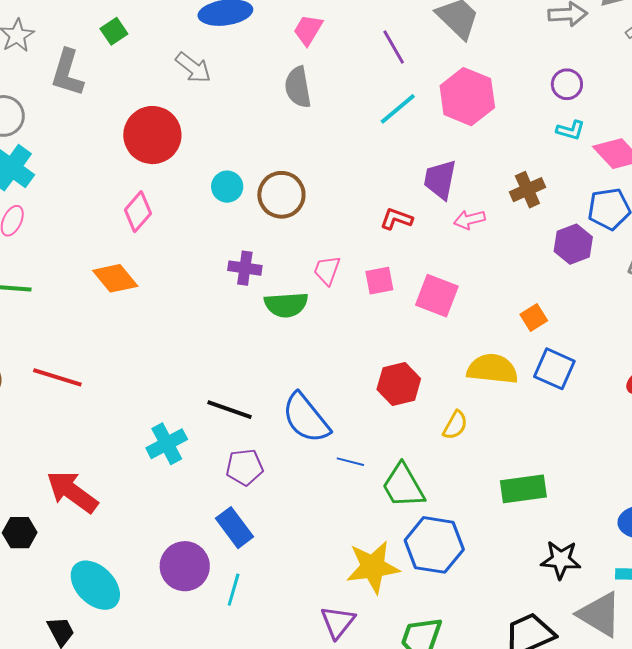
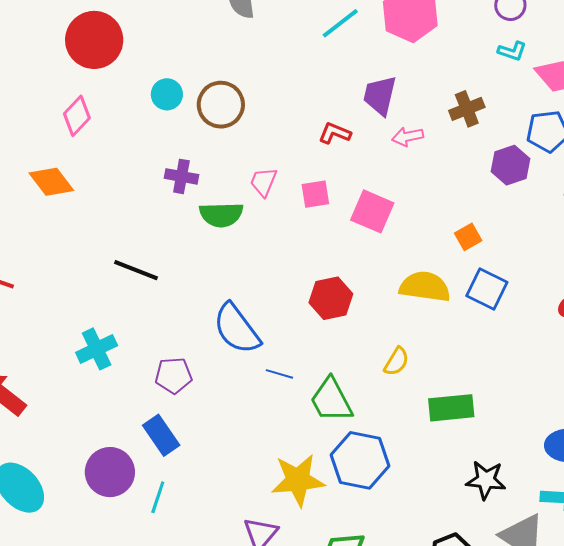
black line: (230, 410) -> (136, 270), moved
yellow semicircle: (455, 425) -> (396, 362), moved

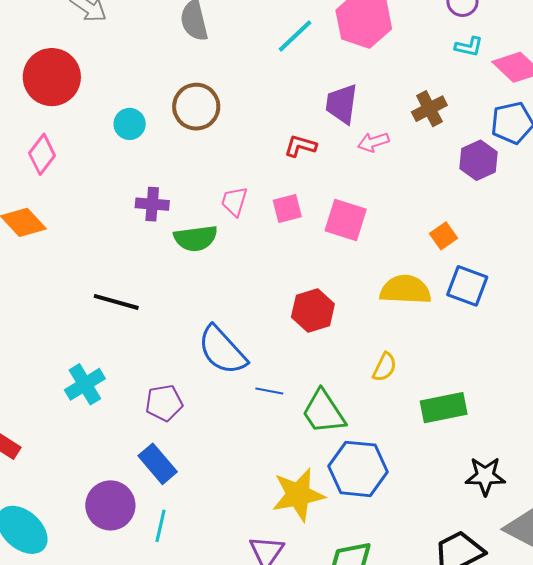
brown circle: (221, 105) -> (196, 107), moved

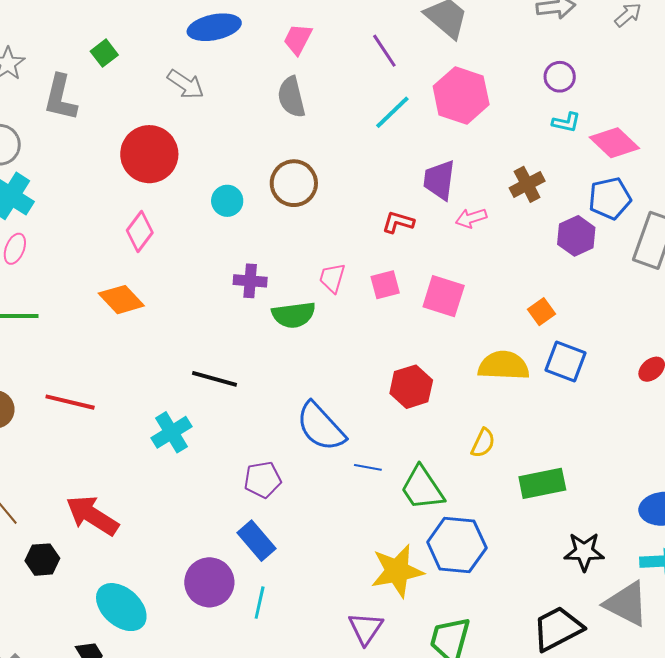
cyan cross: (85, 384) -> (172, 432), moved

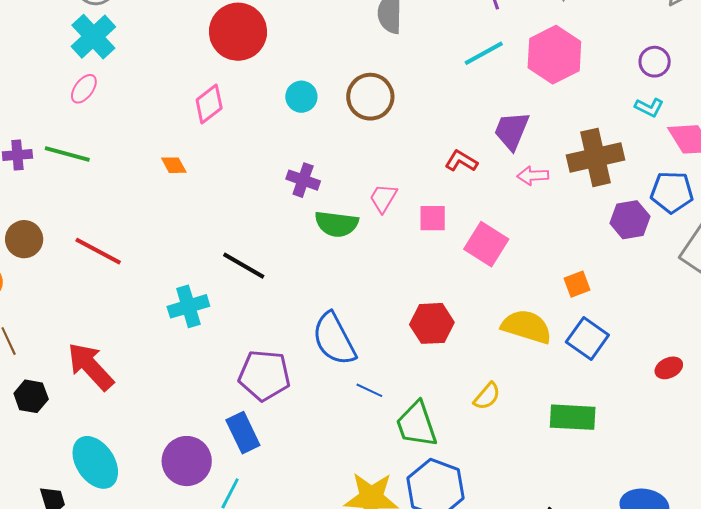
brown cross: (527, 184) -> (595, 157), size x1.6
orange diamond: (121, 300) -> (174, 165), size x0.6
purple pentagon: (263, 480) -> (264, 375), size x1.4
green rectangle: (542, 483) -> (573, 417), moved

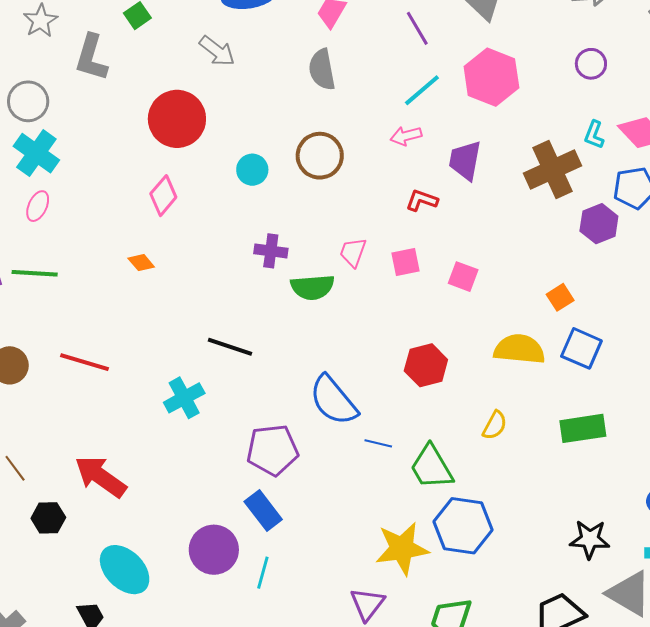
cyan L-shape: (649, 107) -> (594, 135), moved, turned 96
pink arrow: (533, 176) -> (406, 136), moved
pink square: (486, 244) -> (463, 277), size x0.7

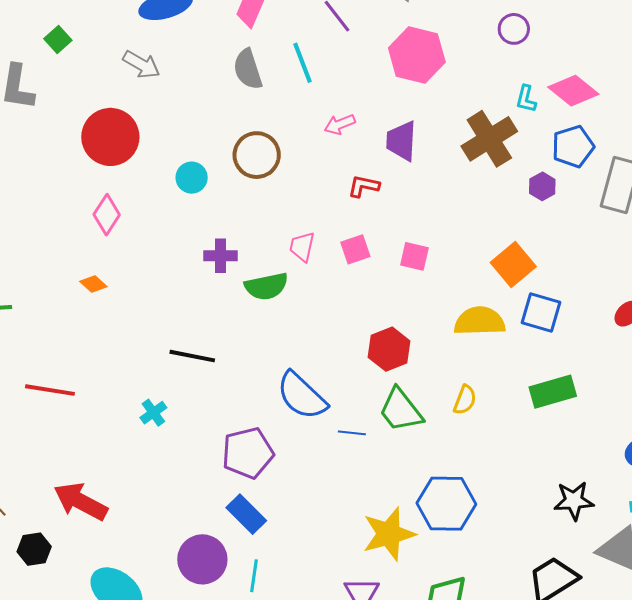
cyan line: (422, 90) -> (302, 63), moved, turned -63
purple hexagon: (599, 224) -> (542, 186), size x0.7
orange square: (560, 297) -> (513, 265), size x1.6
cyan cross: (184, 398) -> (153, 413), size x0.7
green trapezoid: (431, 467) -> (401, 410), moved

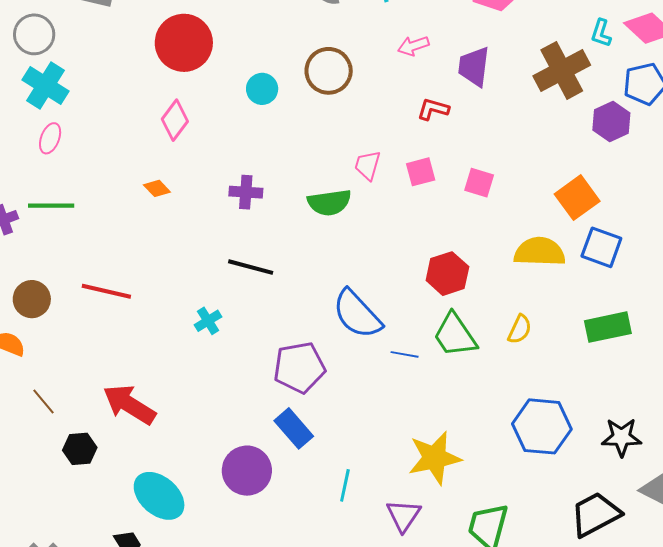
purple hexagon: (542, 186) -> (611, 122), size x1.4
purple cross: (220, 256) -> (246, 192), moved
blue hexagon: (446, 504) -> (542, 426), moved
cyan line: (254, 576) -> (345, 485), moved

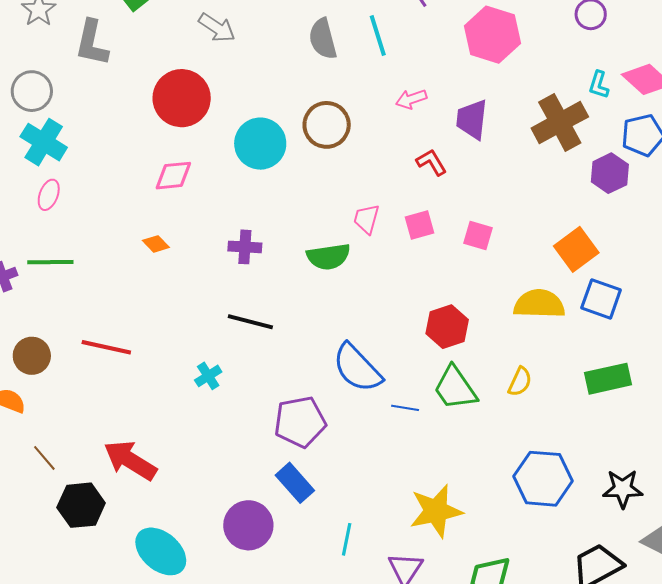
cyan circle: (262, 89) -> (260, 144), size x1.6
red L-shape: (433, 109) -> (431, 162), turned 44
pink diamond: (175, 120) -> (173, 176), turned 48
black hexagon: (80, 449) -> (81, 505), size x1.4

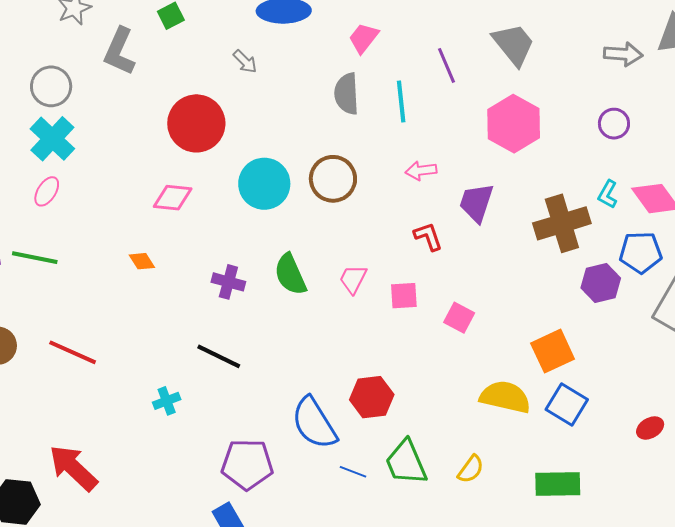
gray arrow: (217, 28) -> (245, 62), size x0.7
green semicircle: (328, 257) -> (290, 274), moved, turned 63
red hexagon: (447, 327) -> (372, 397), moved

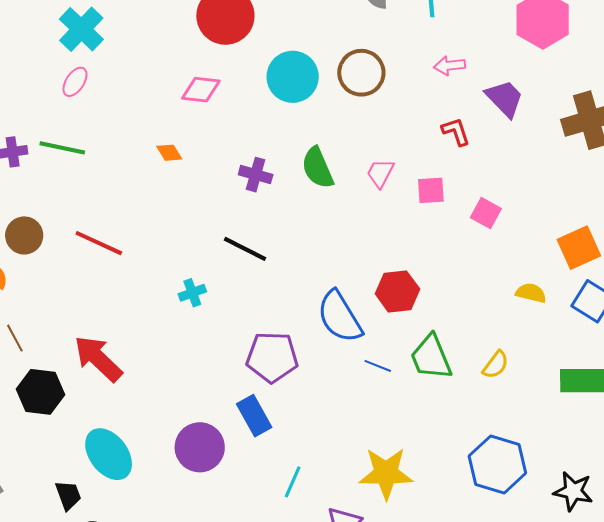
purple trapezoid: (476, 203) -> (505, 98), turned 117
yellow semicircle: (505, 397) -> (531, 293), size x0.6

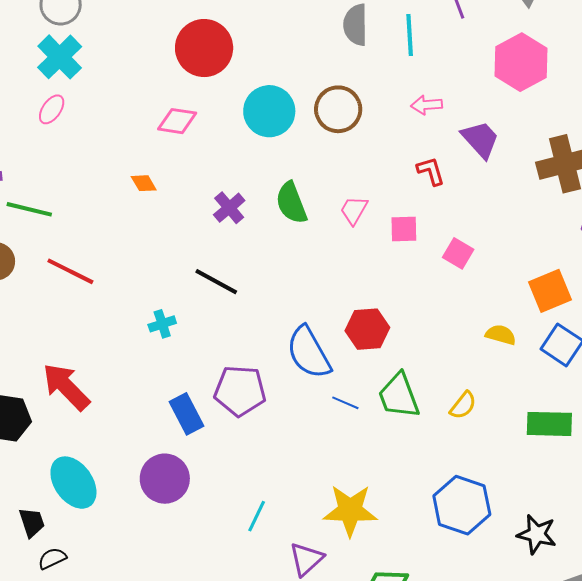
green line: (62, 148) -> (29, 209), moved
purple cross: (256, 175) -> (229, 208), turned 32
blue rectangle: (254, 416) -> (187, 414), moved

